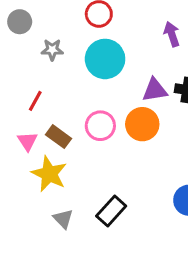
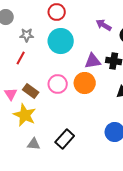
purple arrow: (172, 34) -> (104, 25), turned -42
red line: (35, 101) -> (21, 58), moved
gray triangle: (63, 219) -> (34, 144), turned -40

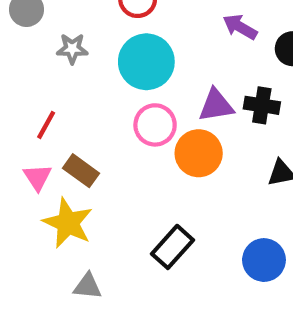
red line: (21, 58) -> (46, 125), moved
pink circle: (58, 84) -> (155, 125), moved
black rectangle: (65, 139) -> (172, 247), moved

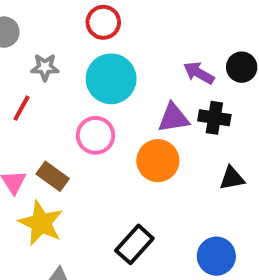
purple arrow: (240, 27) -> (199, 73), moved
red line: (46, 125) -> (21, 108), moved
pink circle: (155, 125) -> (95, 135), moved

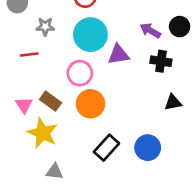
red line: (21, 108) -> (29, 55), turned 54
purple triangle: (173, 118) -> (118, 55), moved
orange circle: (158, 161) -> (90, 104), moved
blue circle: (216, 256) -> (148, 148), moved

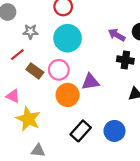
red line: (29, 55) -> (17, 55), turned -32
purple triangle: (118, 55) -> (90, 82), moved
brown rectangle: (51, 101) -> (35, 71), moved
pink triangle: (24, 105) -> (13, 96), turned -32

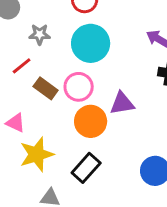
yellow star: (28, 119) -> (37, 154), turned 30
black rectangle: (81, 131) -> (86, 168), moved

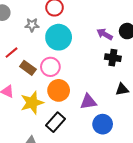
gray star: (40, 34) -> (32, 25), moved
purple triangle: (122, 103) -> (88, 102), moved
yellow star: (37, 154) -> (32, 103), moved

